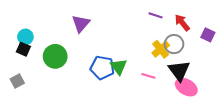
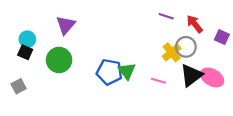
purple triangle: (81, 24) -> (66, 25), moved
black triangle: (179, 71) -> (191, 75), turned 30
pink ellipse: (186, 87) -> (212, 77), moved

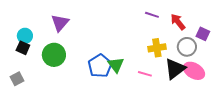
gray circle: (186, 47) -> (187, 47), moved
yellow cross: (172, 52) -> (157, 48), turned 30
blue pentagon: (109, 72) -> (100, 66), turned 30

